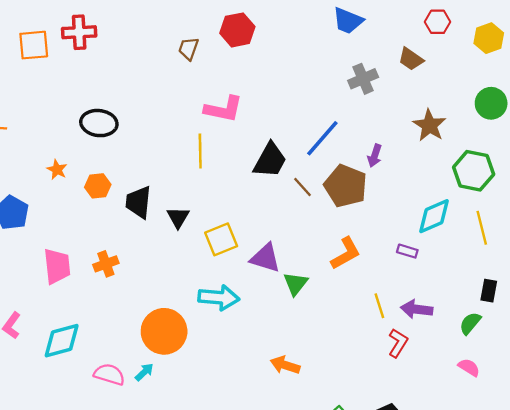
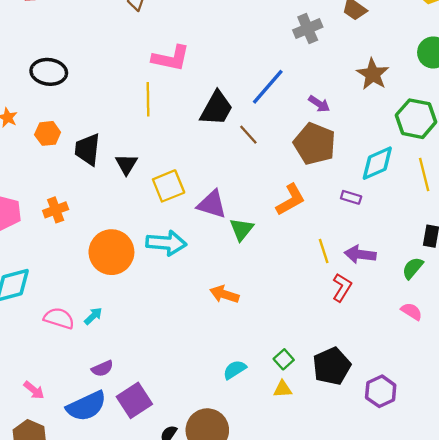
purple arrow: (375, 156) -> (319, 104), turned -75
brown pentagon: (346, 186) -> (315, 144), moved
orange circle: (164, 331) -> (111, 252), moved
orange arrow: (285, 365) -> (224, 294), moved

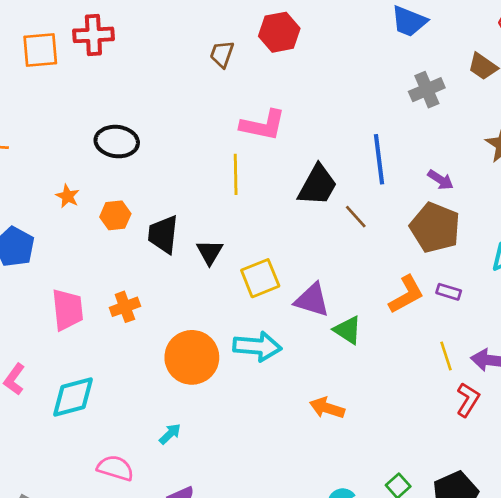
blue line: (268, 87) -> (379, 159), turned -48
purple rectangle: (351, 197) -> (449, 292), moved
green triangle: (242, 229) -> (348, 330), turned -35
pink semicircle: (59, 318) -> (115, 468), moved

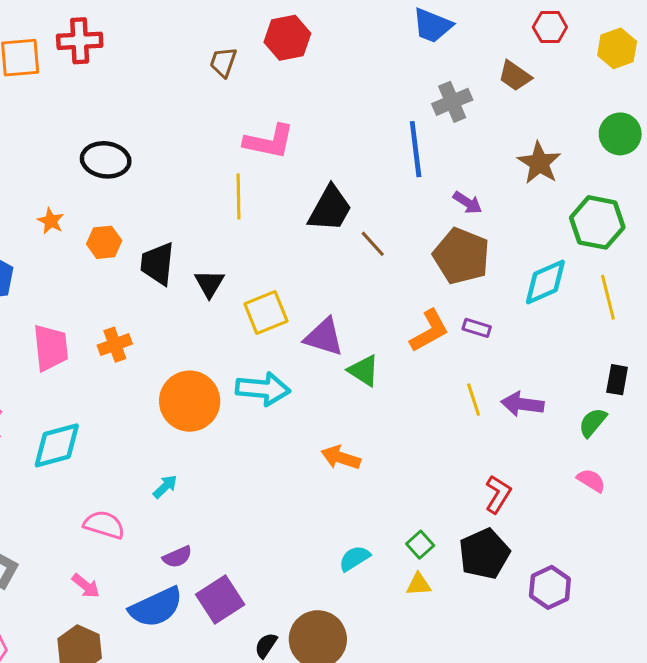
blue line: (379, 159) -> (416, 149), moved
red L-shape: (468, 400) -> (498, 494), moved

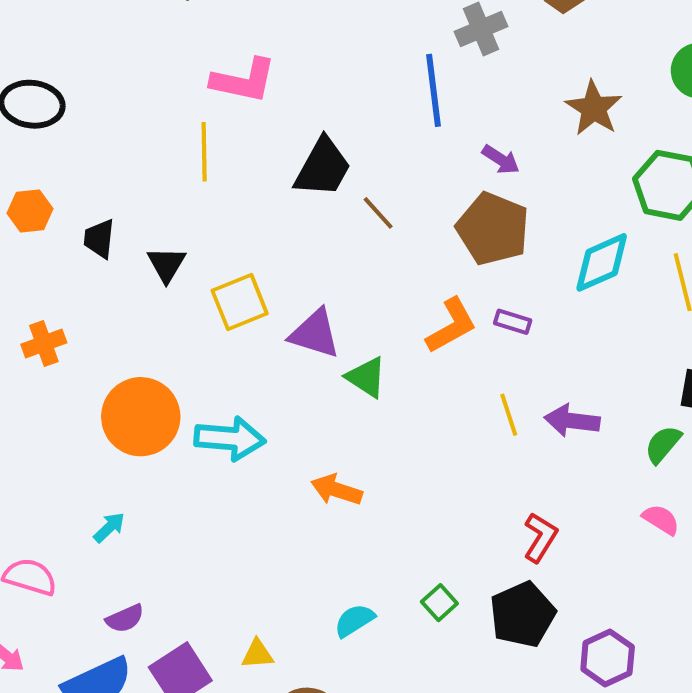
black trapezoid: (158, 264) -> (99, 239), size x0.7
cyan arrow: (263, 389) -> (230, 438), moved
yellow triangle: (419, 584) -> (257, 654), moved

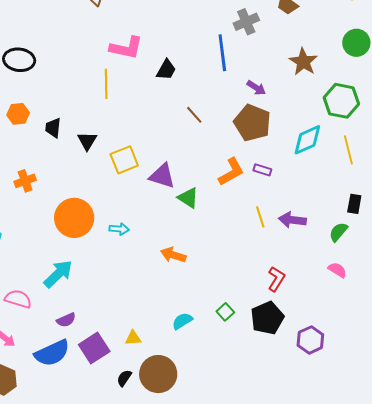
black trapezoid: (323, 167) -> (166, 70), moved, size x0.7
cyan arrow: (230, 438) -> (119, 229), size x0.6
cyan arrow: (109, 527) -> (58, 274), size x1.8

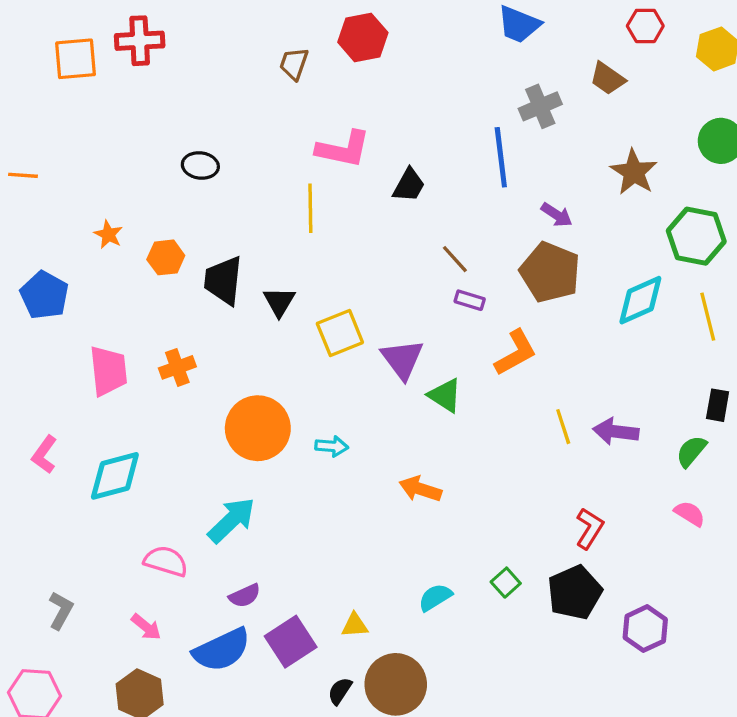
black ellipse: (19, 60) -> (200, 165), moved, size x0.7
black trapezoid: (53, 128) -> (223, 280), size x1.5
purple rectangle: (262, 170) -> (470, 300), moved
purple triangle: (162, 176) -> (402, 359), turned 36

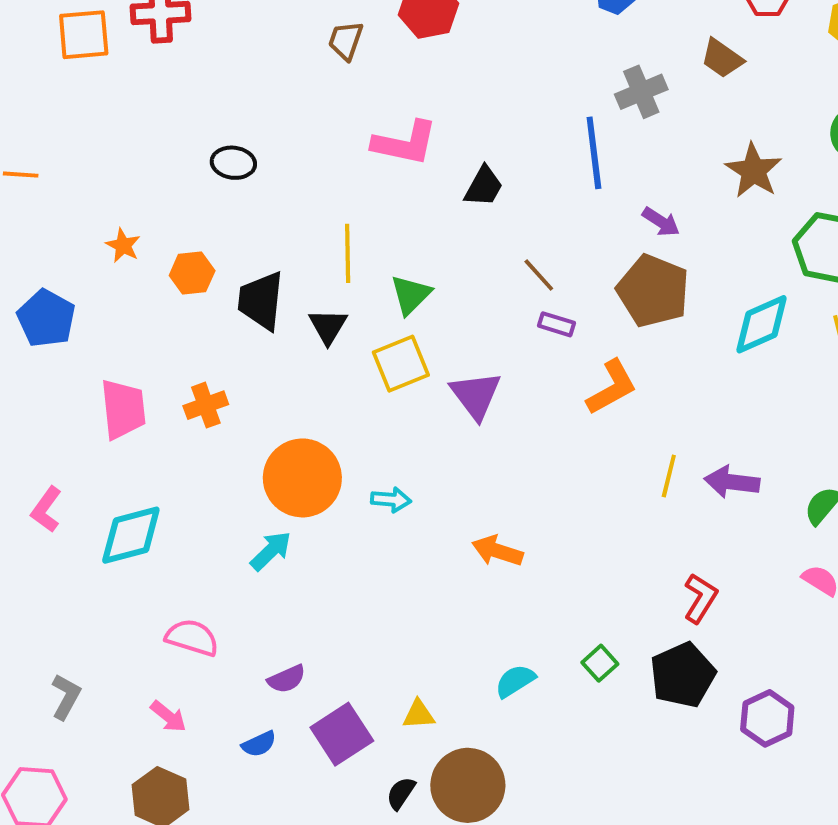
yellow line: (310, 208) -> (348, 253), moved
green triangle: (445, 395) -> (411, 295), moved, turned 42
yellow line: (563, 427) -> (669, 476), turned 32
cyan arrow: (232, 520) -> (271, 551), moved, size x0.7
blue semicircle: (222, 650) -> (259, 744), size x0.5

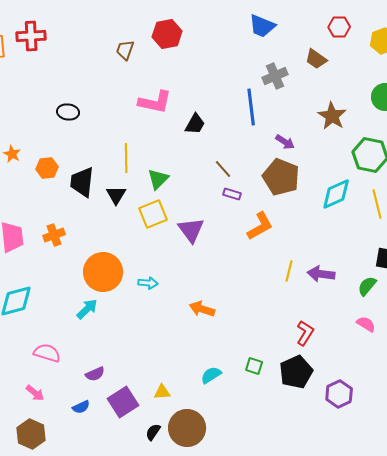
green square: (600, 663) -> (254, 366), turned -30

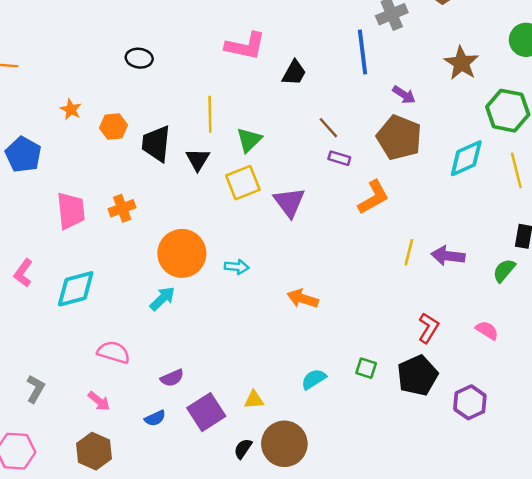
pink semicircle: (366, 324) -> (487, 330), moved

